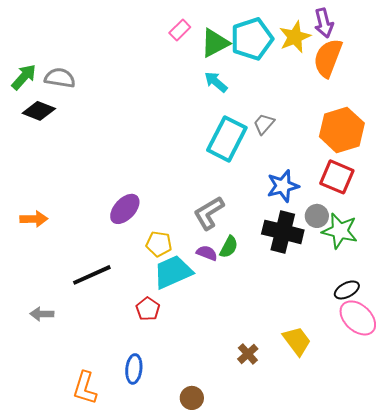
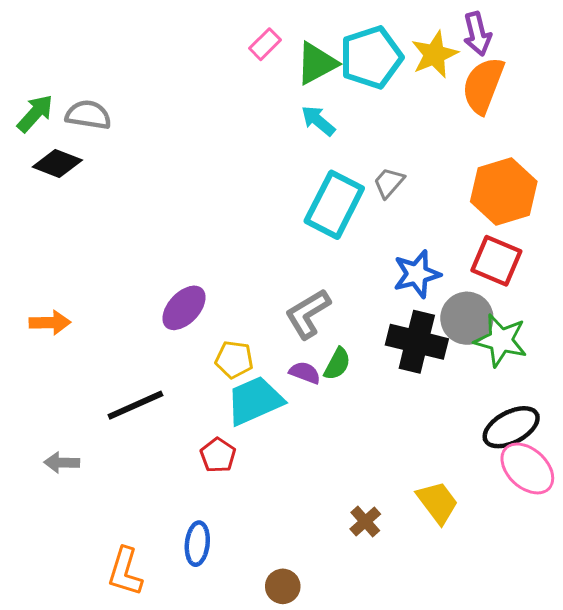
gray circle: (317, 216) -> (467, 318), size x1.5
black ellipse: (347, 290) -> (511, 427), size x1.5

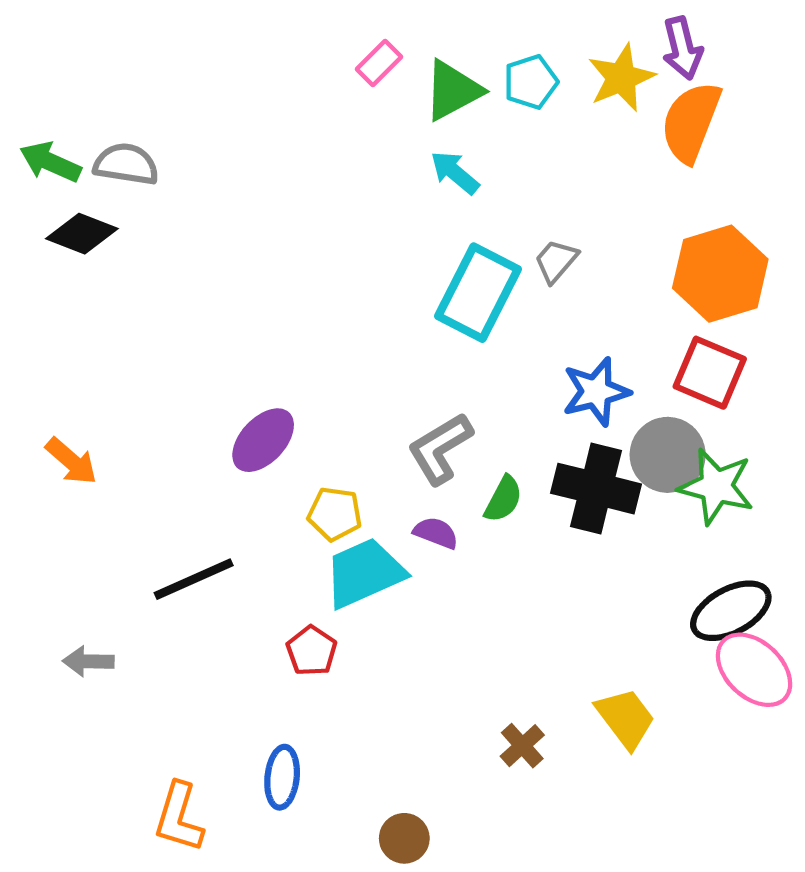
cyan pentagon: (371, 57) -> (531, 82), size x0.6
green arrow: (35, 113) -> (50, 162), turned -108
orange arrow: (50, 323) -> (71, 461), turned 42
green semicircle: (337, 364) -> (503, 499), moved

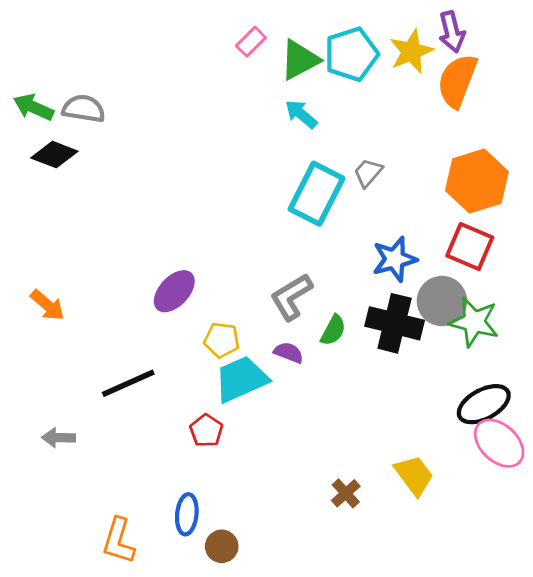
cyan pentagon: (531, 82) -> (351, 54), size x1.5
brown circle: (404, 838) -> (222, 546), moved

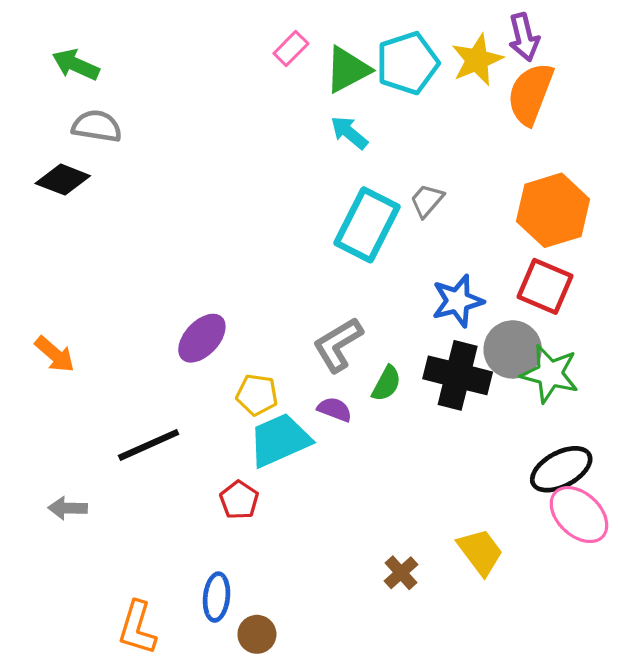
green arrow: (33, 107) -> (76, 65), moved

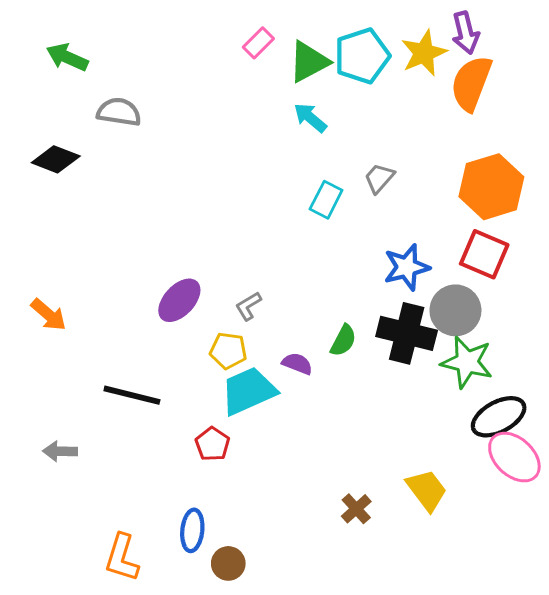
gray semicircle: (97, 126) -> (119, 112), moved
cyan rectangle: (367, 225) -> (326, 200), size x0.6
gray L-shape: (338, 345) -> (248, 306), moved, size x0.6
green star: (550, 374) -> (467, 362), moved
black line: (149, 445) -> (132, 395), turned 38

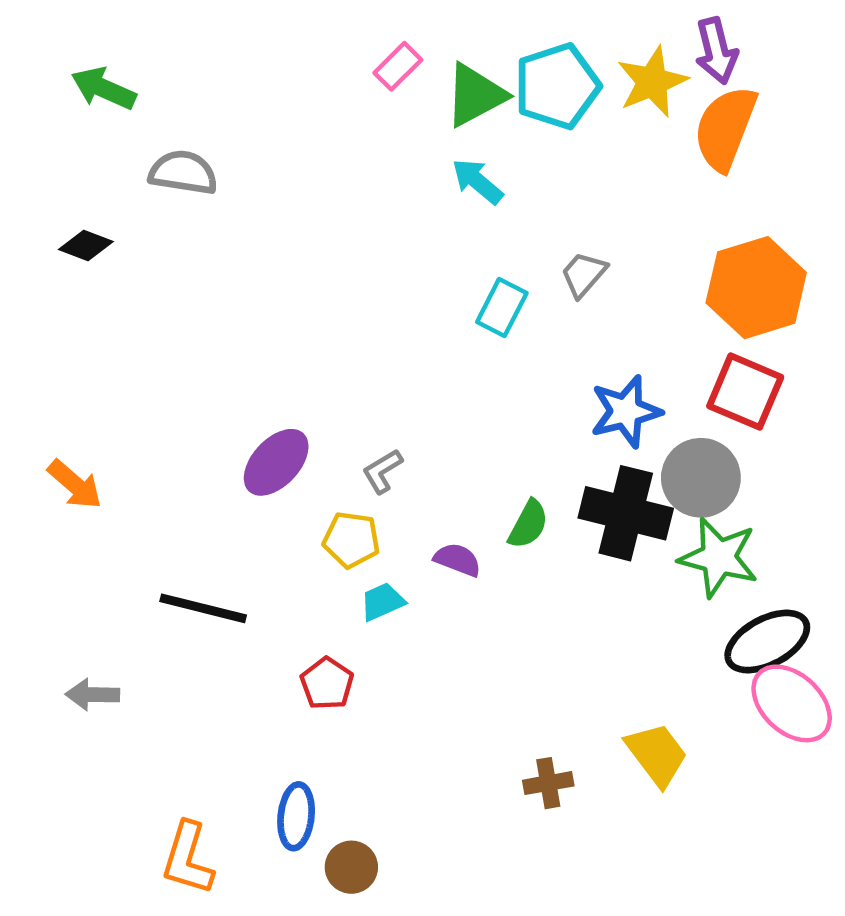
black diamond: (56, 159) -> (86, 245), size x0.7
cyan trapezoid: (248, 391) -> (382, 602), size x0.5
brown cross: (356, 509) -> (548, 783), turned 32

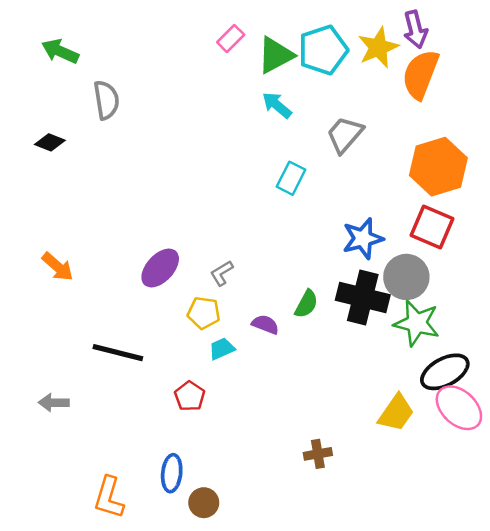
gray semicircle: (183, 172) -> (106, 100), turned 72
gray trapezoid: (584, 274) -> (345, 135), moved, size x1.4
orange arrow: (75, 484) -> (58, 267), moved
yellow trapezoid: (657, 754) -> (396, 413), moved, turned 72

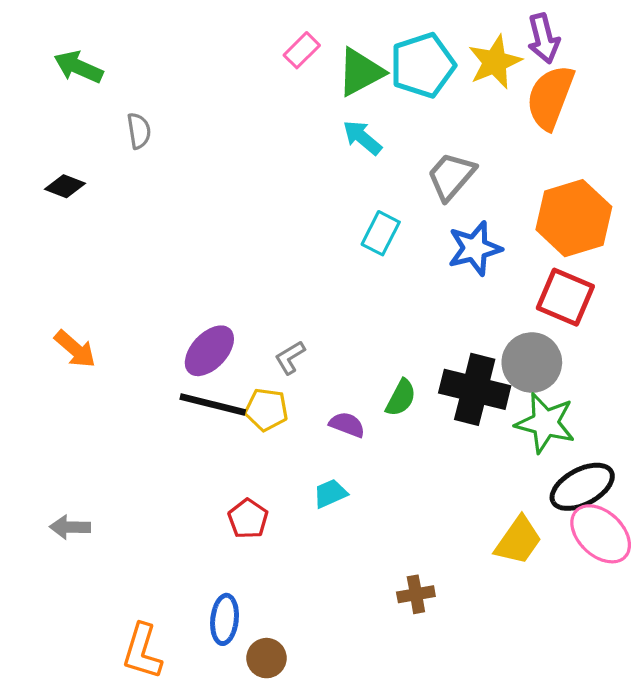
gray semicircle: (106, 100) -> (139, 131), size x0.7
blue star: (363, 239) -> (475, 248), moved
cyan trapezoid: (222, 349) -> (330, 494), moved
black line: (118, 353) -> (213, 405), moved

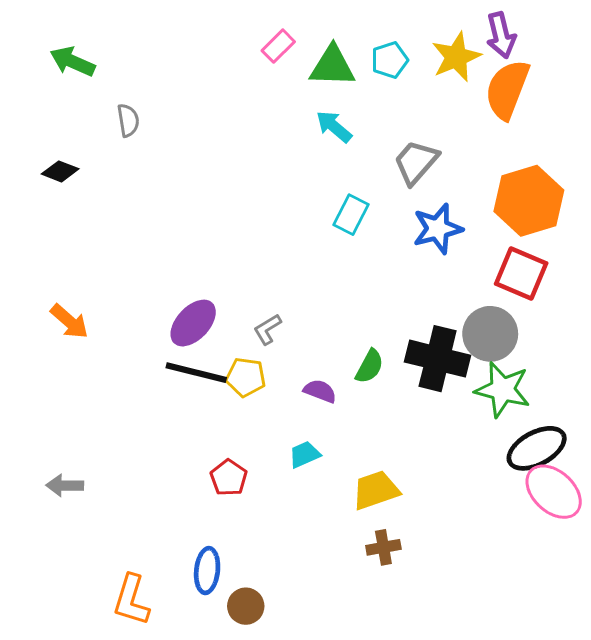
cyan pentagon: (423, 65) -> (390, 60), size x0.6
green triangle: (361, 72) -> (332, 66), turned 30
yellow trapezoid: (518, 541) -> (376, 490), moved, turned -144

